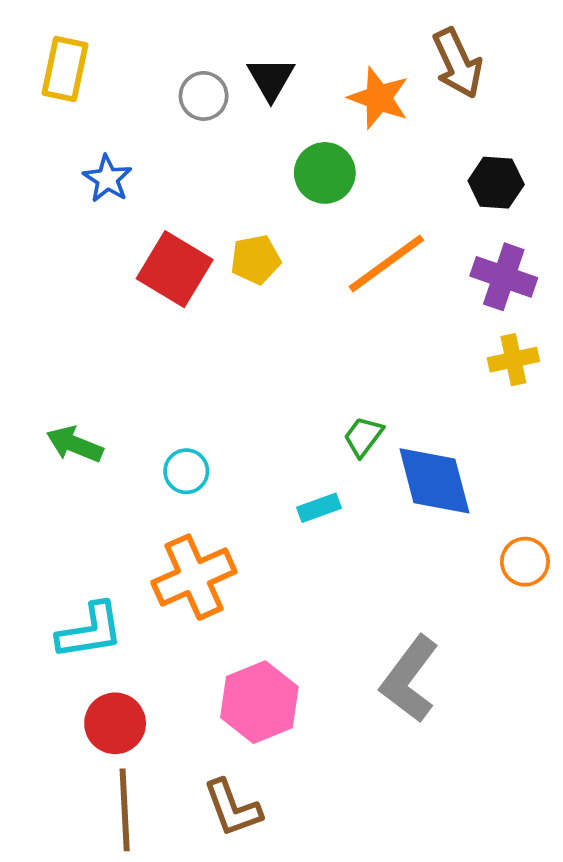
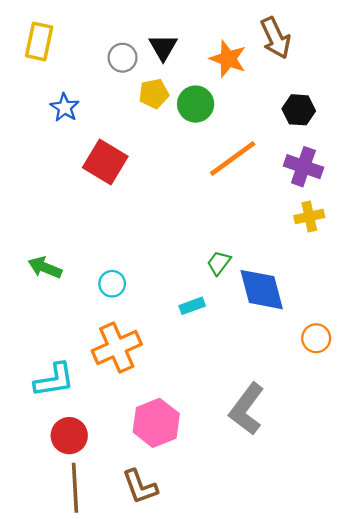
yellow pentagon: (256, 260) -> (154, 94), moved

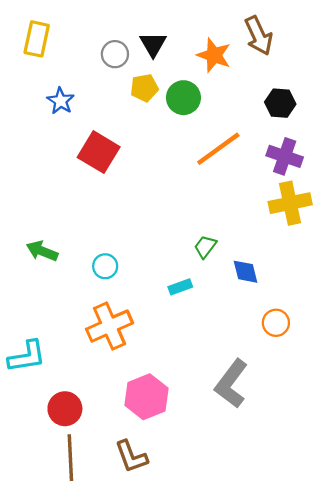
yellow cross: (309, 216) -> (290, 203), size x1.5
blue diamond: (262, 290) -> (245, 272), size x0.6
orange circle: (316, 338) -> (276, 323), moved
cyan L-shape: (54, 380) -> (27, 357), moved

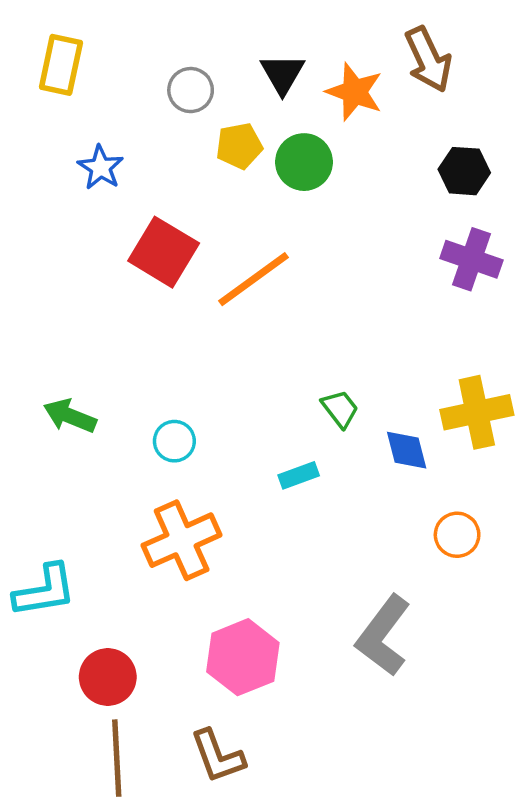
black triangle: (153, 44) -> (282, 74), moved
orange line: (218, 149) -> (254, 279), moved
yellow cross: (290, 203) -> (477, 412), moved
green trapezoid: (205, 247) -> (340, 409), turned 105

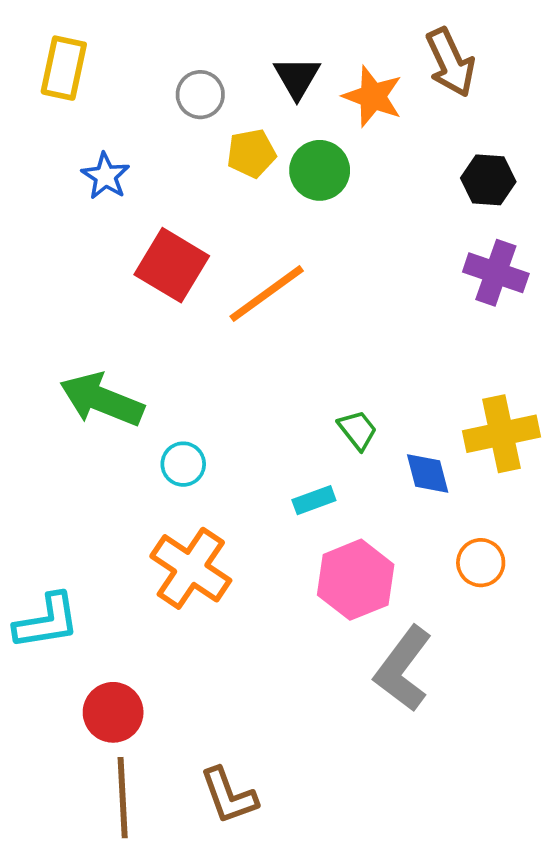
green arrow: (70, 416) -> (102, 400), moved, size x1.5
orange cross: (182, 540) -> (191, 568), turned -32
pink hexagon: (243, 657) -> (356, 580), moved

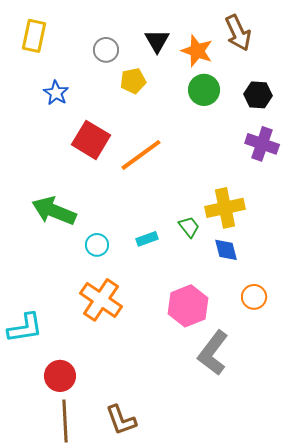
green circle: (320, 170) -> (204, 90), moved
yellow cross: (502, 434) -> (225, 208), moved
cyan rectangle: (314, 500) -> (147, 239), moved

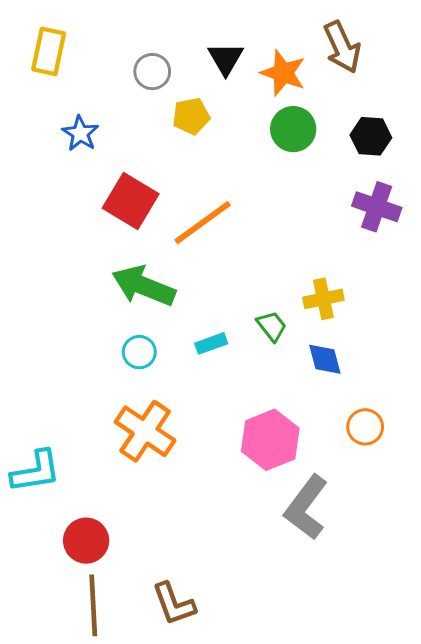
yellow cross: (225, 208) -> (323, 299), size x0.7
green arrow: (54, 211) -> (144, 286), moved

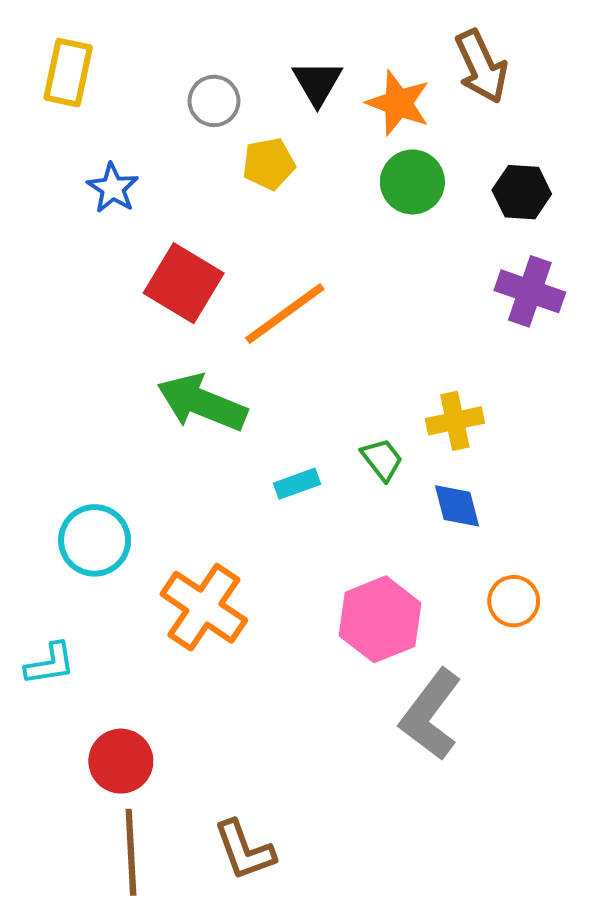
cyan circle: (139, 352) -> (95, 540), moved, size x1.5
cyan L-shape: (36, 471) -> (50, 664), size x0.7

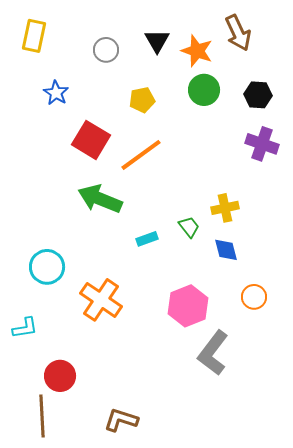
yellow pentagon: (269, 164) -> (142, 100), moved
brown L-shape: (244, 850) -> (121, 420), turned 128
brown line: (131, 852) -> (42, 416), moved

